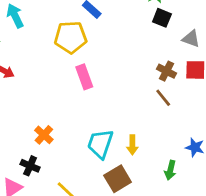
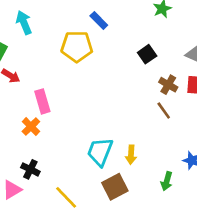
black square: (162, 18) -> (147, 54), moved, turned 30
pink rectangle: (84, 77) -> (42, 101), moved
orange cross: (44, 135) -> (31, 127), moved

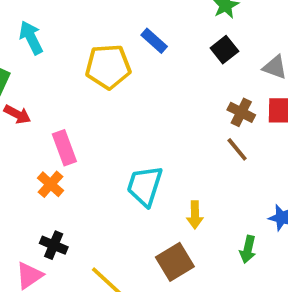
blue rectangle: (99, 21) -> (154, 41), moved
black square: (147, 54) -> (224, 50), moved
cyan trapezoid: (100, 152) -> (145, 186), moved

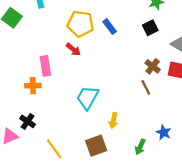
blue rectangle: (154, 41) -> (110, 27), moved
red arrow: (17, 114) -> (73, 49), moved
orange cross: (51, 184) -> (33, 86), turned 35

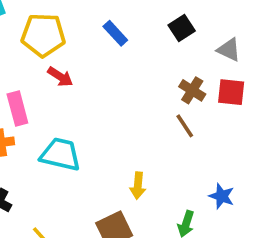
yellow pentagon: (80, 24) -> (43, 35), moved
cyan trapezoid: (88, 98) -> (60, 154), moved, turned 80

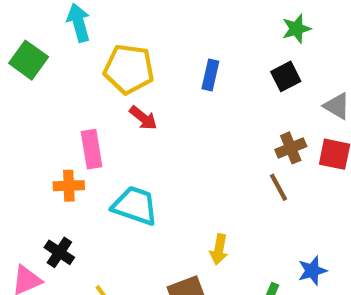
blue rectangle: (115, 33) -> (210, 75), turned 50
brown cross: (192, 90) -> (291, 148), turned 30
blue star: (222, 196) -> (312, 271), turned 30

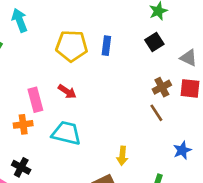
yellow pentagon: (129, 69) -> (72, 46), moved
red arrow: (143, 118) -> (67, 92), moved
blue star: (312, 271) -> (182, 150), moved

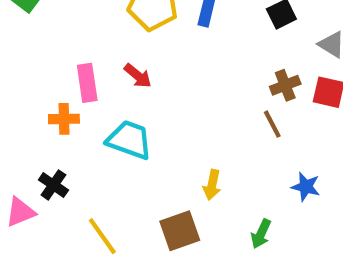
blue star: (182, 150) -> (306, 187), turned 30

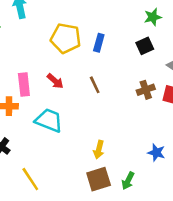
brown line: (272, 124) -> (95, 85), moved
brown square: (180, 231) -> (99, 179), moved

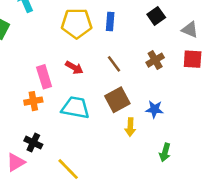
brown cross: (146, 90) -> (155, 60), moved
blue star: (156, 153) -> (154, 109), moved
brown square: (99, 179) -> (117, 100), moved

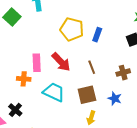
red arrow: (74, 68) -> (61, 62), size x1.5
blue star: (154, 109) -> (115, 98), moved

